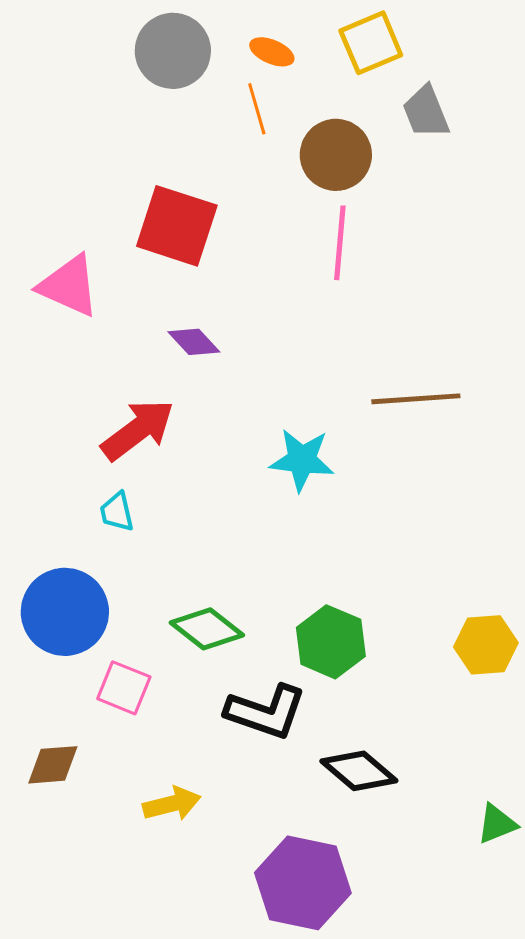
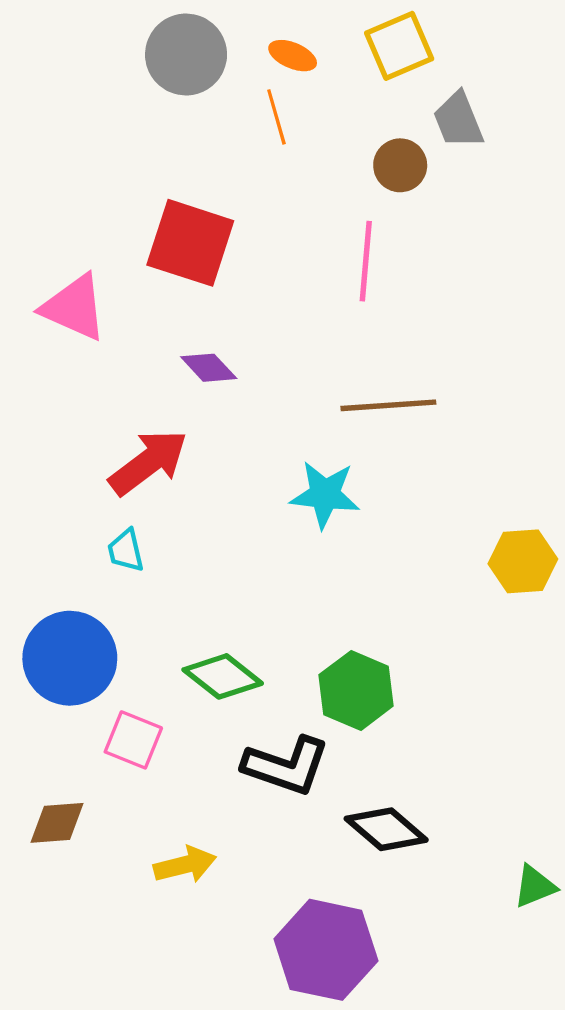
brown circle: (336, 155) -> (400, 165), moved, size x0.7
brown line: (416, 399) -> (388, 405), moved
yellow hexagon: (486, 645) -> (523, 561), moved

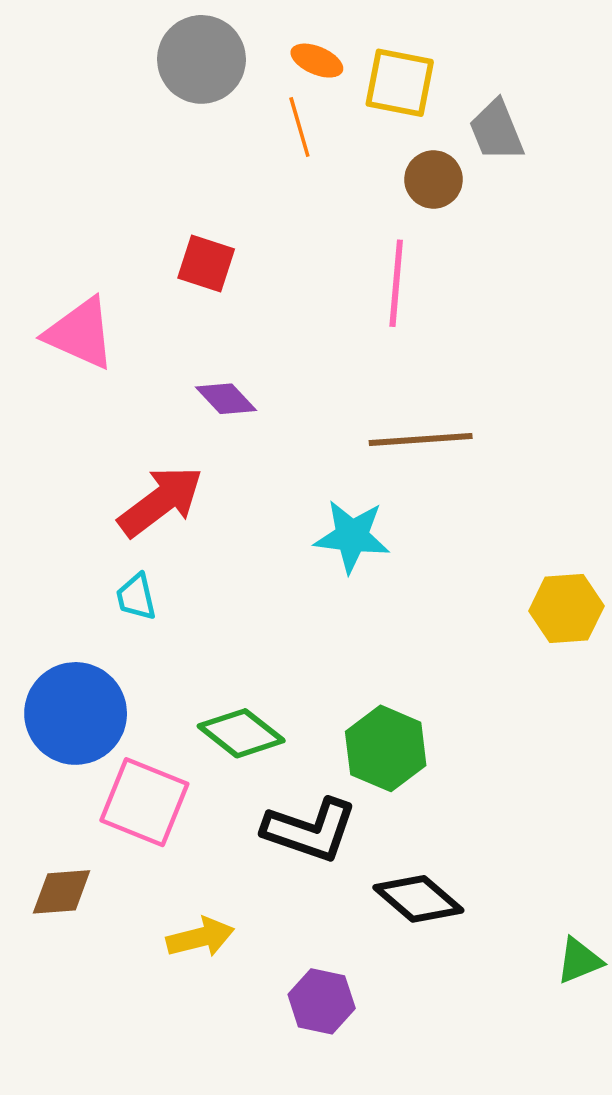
yellow square: (399, 46) -> (400, 83), moved, turned 34
red square: (190, 243) -> (206, 263), size x0.6
pink square: (133, 740) -> (144, 802), size x1.4
purple hexagon: (326, 950) -> (322, 1001), moved, size x0.6

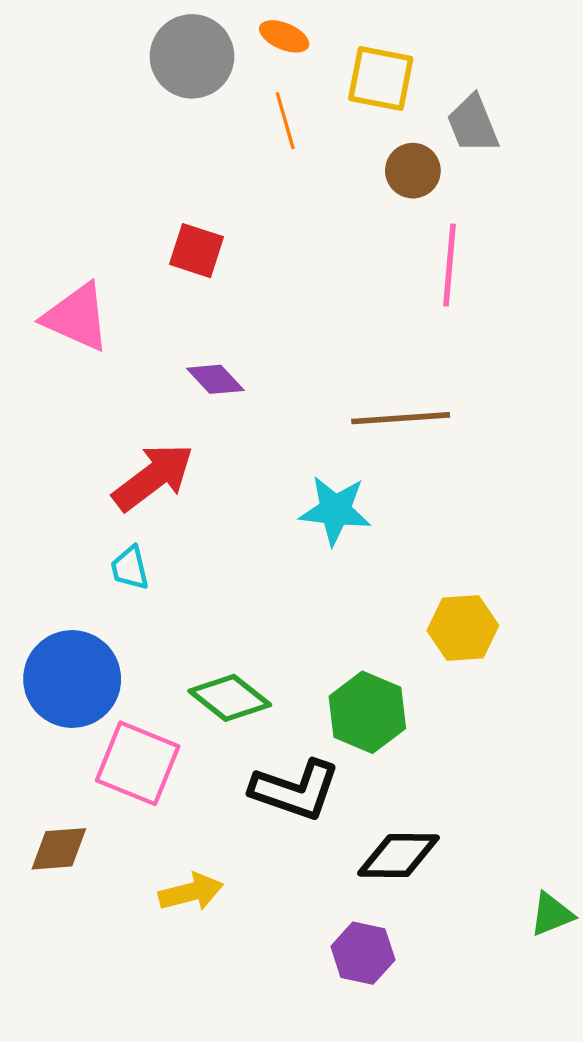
orange ellipse: (317, 61) -> (284, 36), moved
pink line: (396, 283) -> (450, 265), moved
yellow hexagon: (566, 609) -> (463, 628), moved
black diamond: (418, 899) -> (398, 855), turned -40
purple hexagon: (322, 1001) -> (363, 953), moved

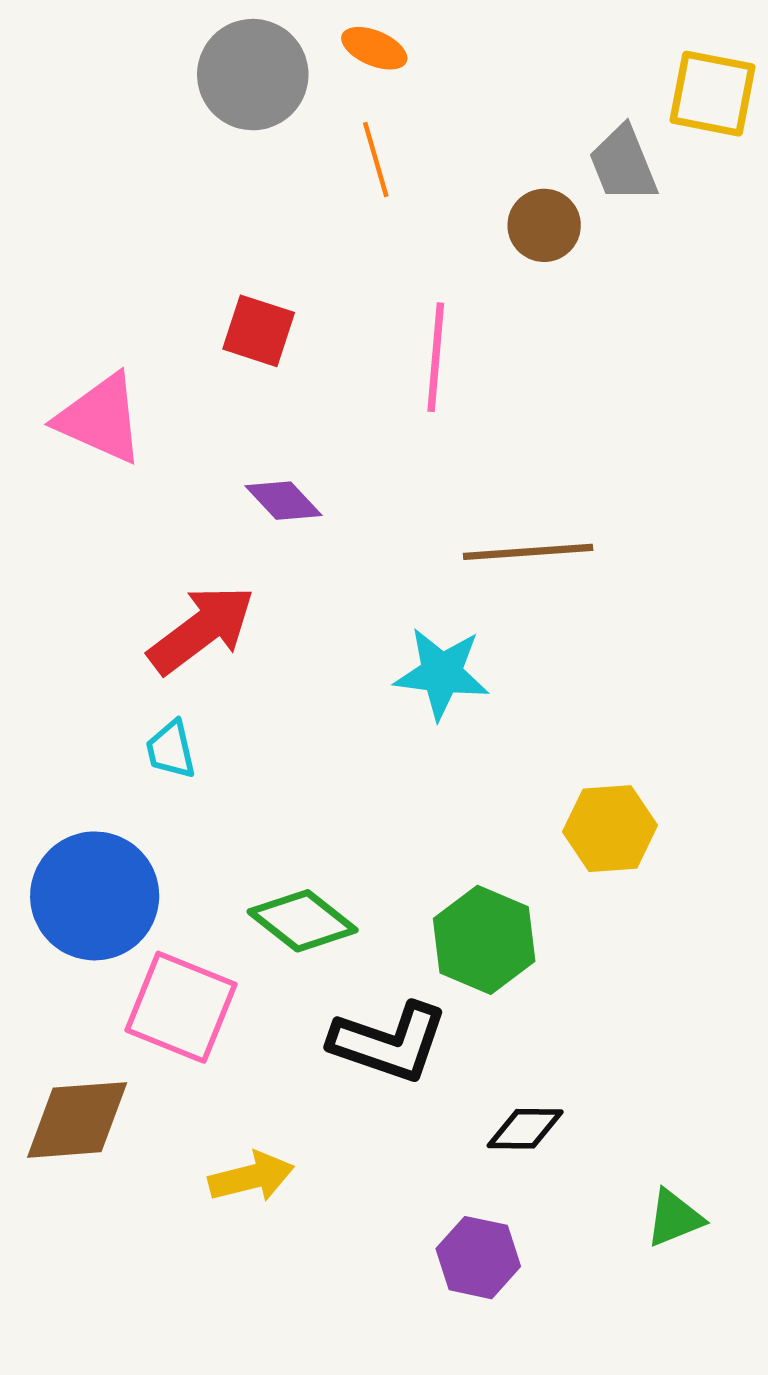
yellow square: (381, 79) -> (712, 94), moved
pink line: (450, 265) -> (436, 357), moved
brown diamond: (59, 849) -> (77, 1120), size x1.4
black diamond: (398, 855) -> (525, 1129), size x0.7
green triangle: (552, 914) -> (674, 1218), moved

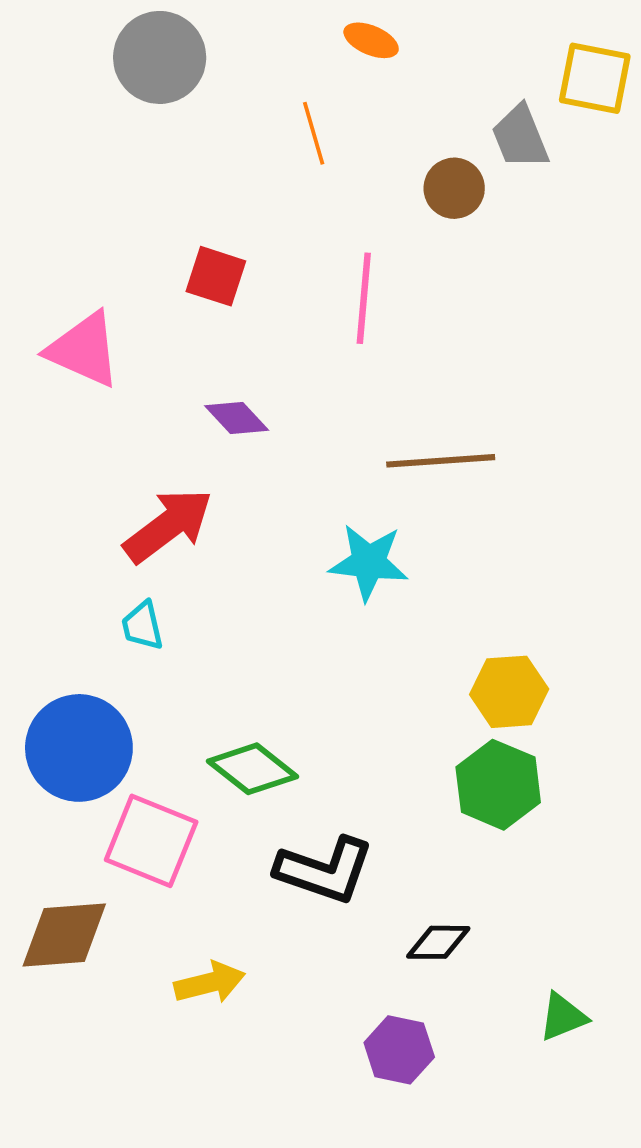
orange ellipse: (374, 48) -> (371, 40), moved
gray circle: (253, 75) -> (160, 57), moved
green hexagon: (484, 940) -> (498, 785), moved

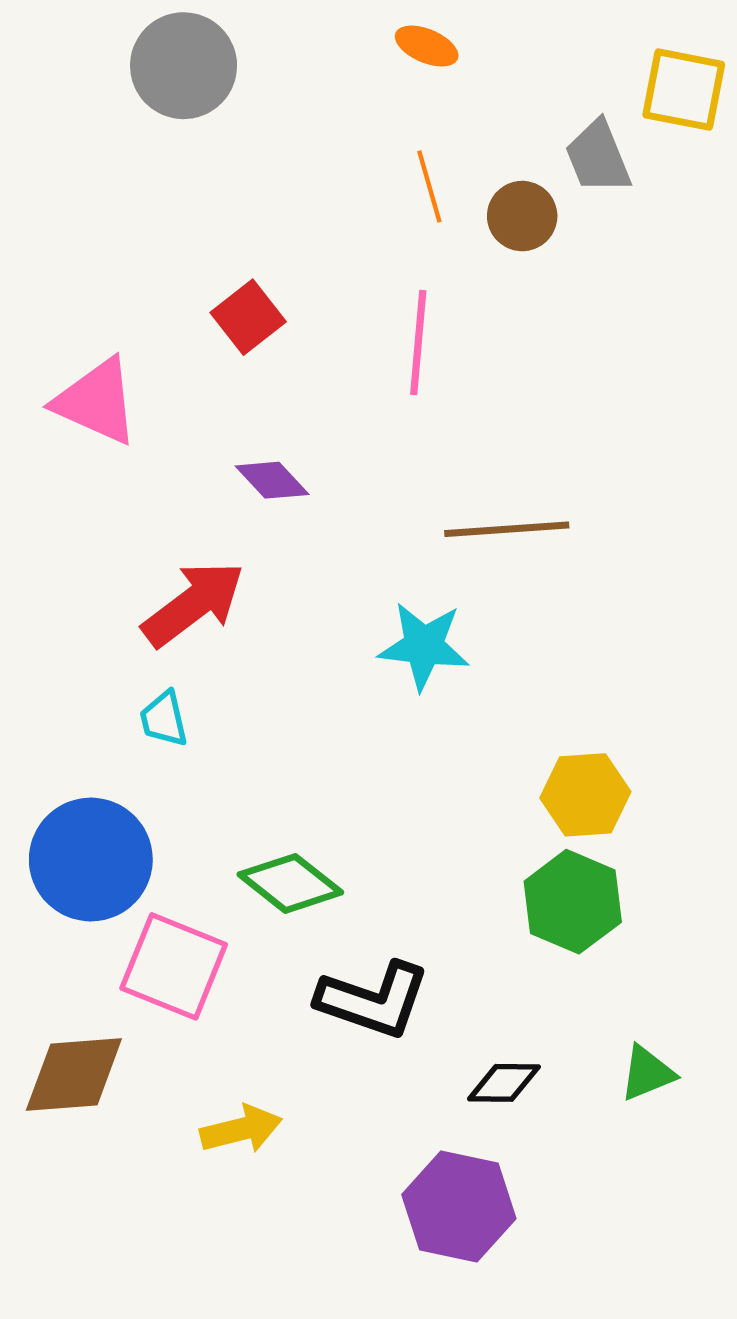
orange line: (314, 133) -> (429, 187), moved
red square: (216, 276) -> (248, 317), turned 34
green triangle: (563, 1017) -> (647, 1073), moved
purple hexagon: (399, 1050) -> (459, 1207), size x1.4

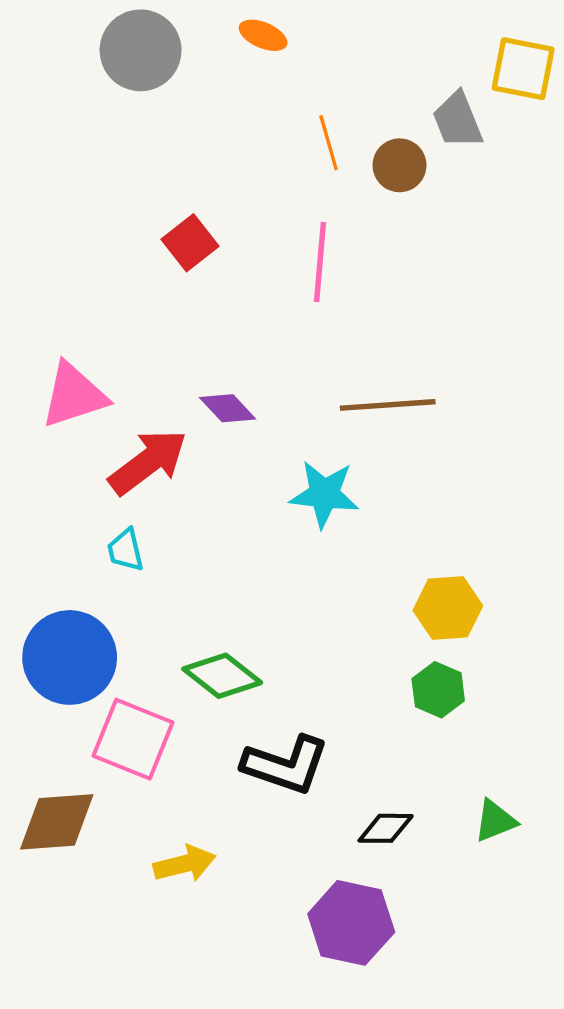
orange ellipse: (427, 46) -> (263, 35), moved
pink triangle: (96, 401) -> (74, 395), moved, turned -42
purple diamond: (272, 480) -> (228, 408), moved
green hexagon: (573, 902) -> (438, 690), size x0.7

